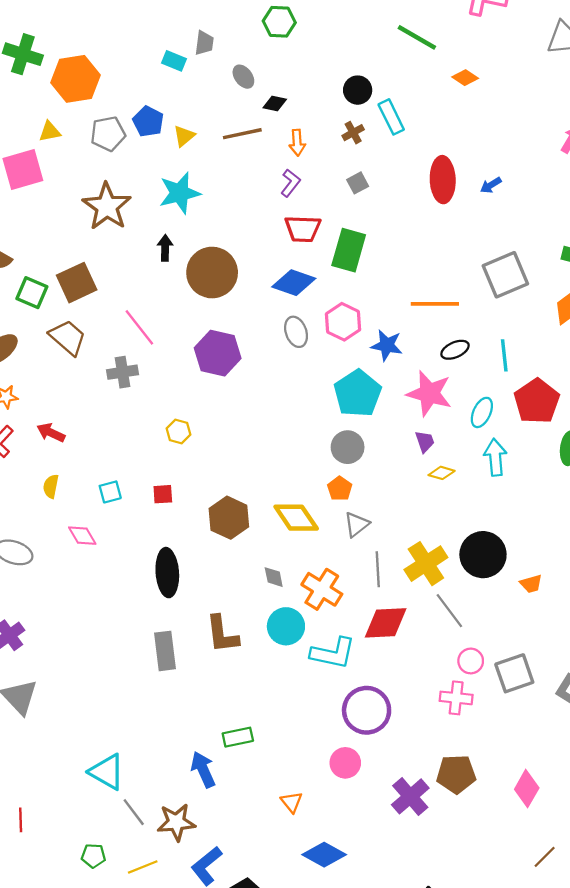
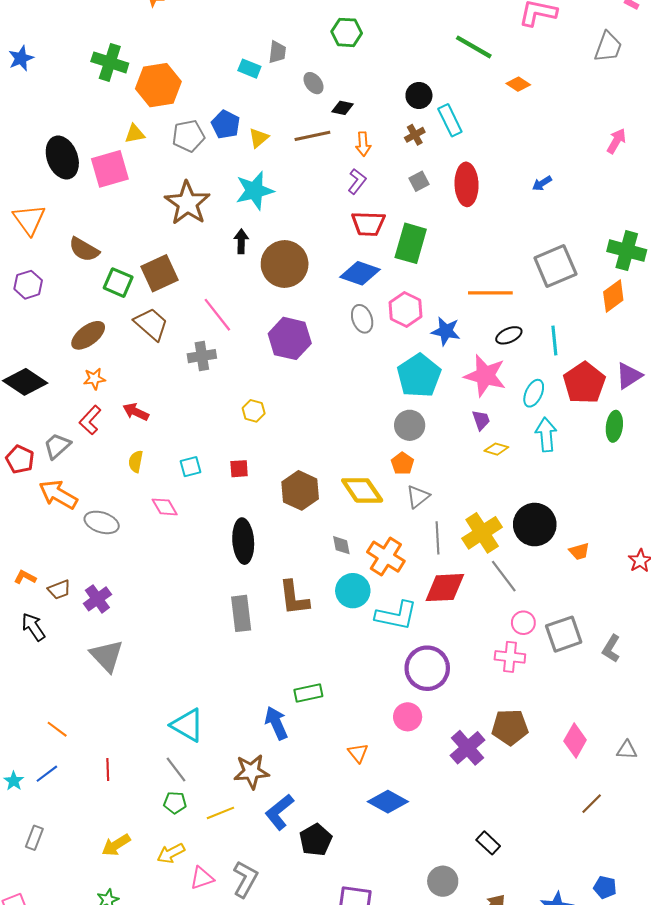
red ellipse: (443, 180) -> (467, 184), moved
gray line: (134, 812) -> (176, 770), moved

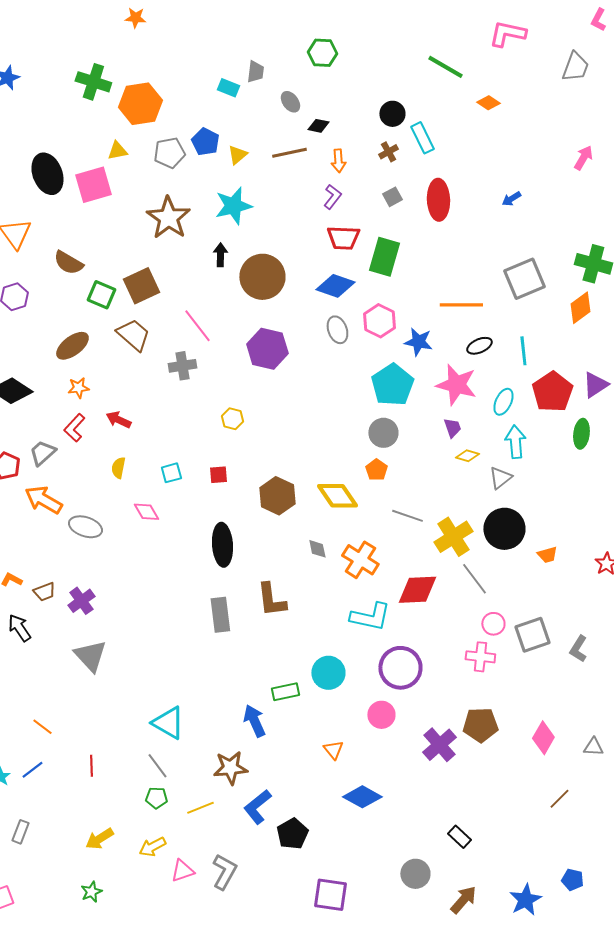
gray triangle: (418, 497) -> (500, 478), moved
gray line: (438, 538) -> (407, 516), moved, turned -68
cyan circle: (353, 591) -> (328, 673), moved

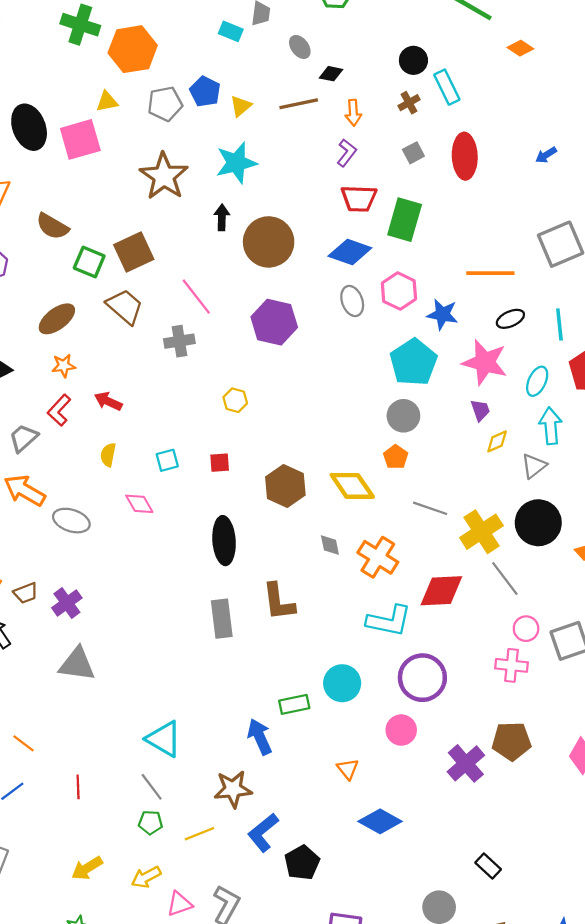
yellow diamond: (467, 456) -> (497, 441), turned -40
gray triangle: (90, 656) -> (77, 664), turned -39

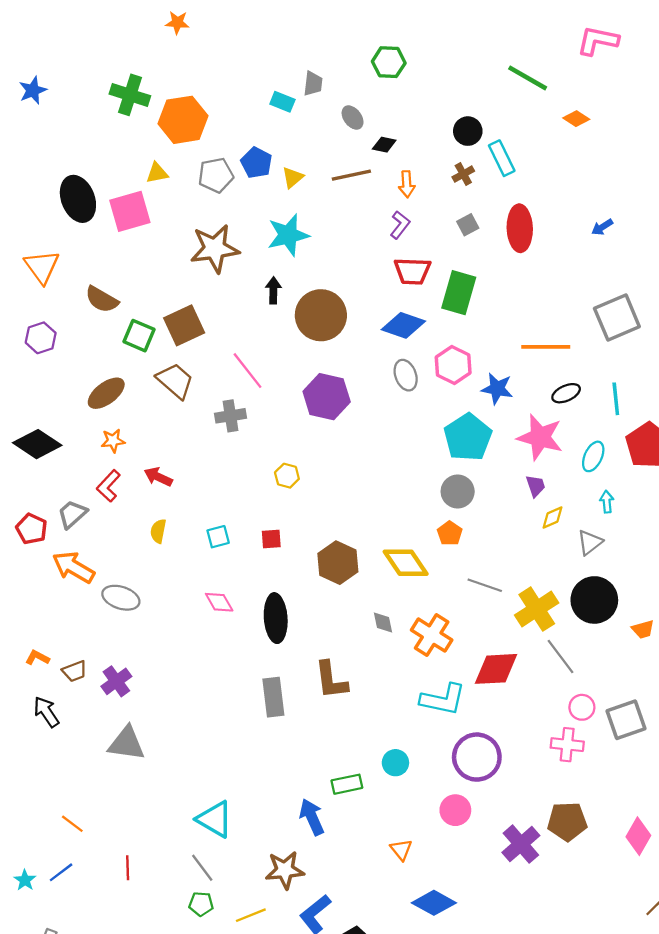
brown star: (164, 176) -> (215, 249), turned 30
cyan arrow: (551, 426) -> (607, 502), size x0.6
pink diamond: (139, 504) -> (219, 602), moved
cyan circle: (342, 683) -> (395, 763), size x0.7

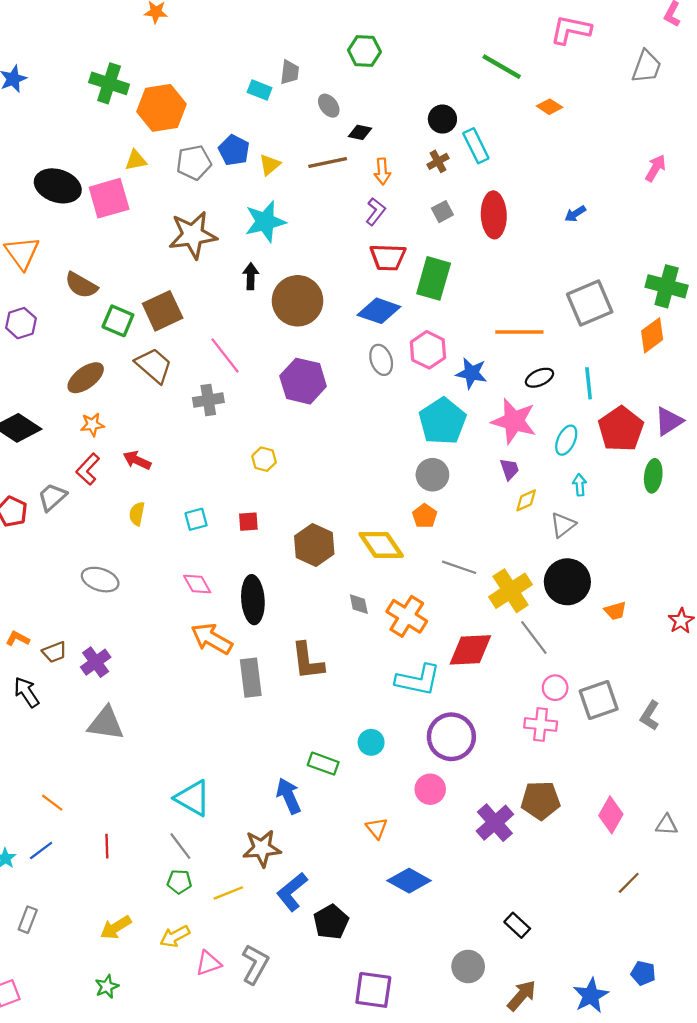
black ellipse: (78, 199) -> (58, 186), turned -51
orange arrow: (73, 567) -> (212, 639), moved
green rectangle: (347, 784) -> (323, 764), turned 32

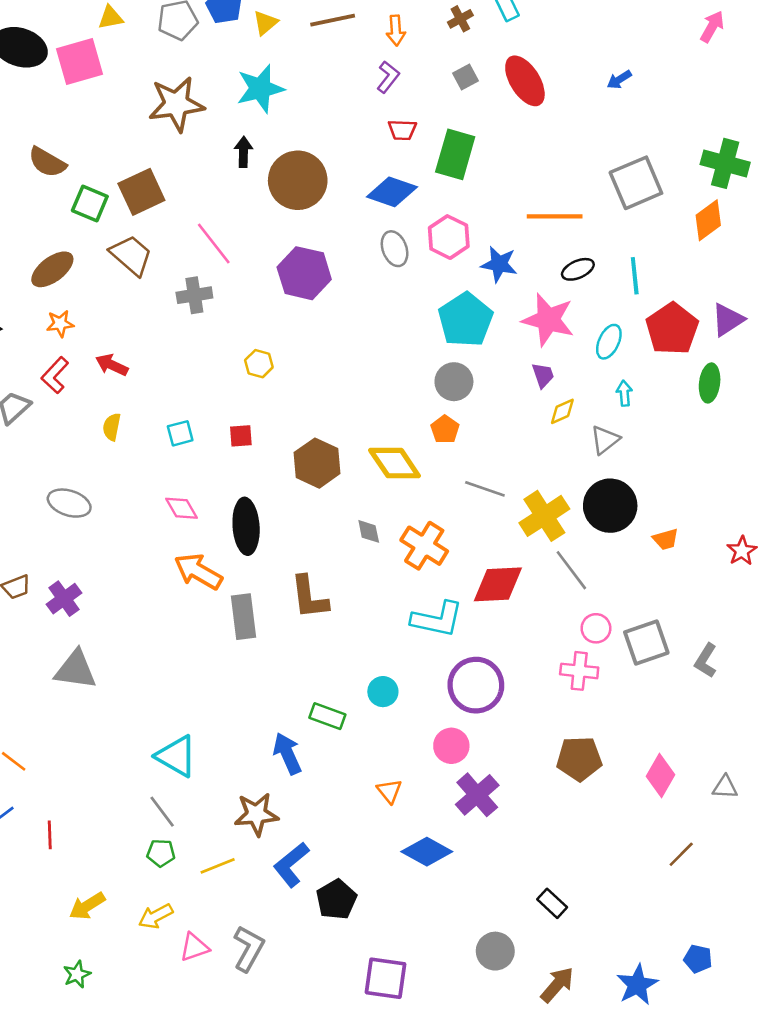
red ellipse: (494, 215) -> (525, 81), turned -30
red trapezoid: (388, 257) -> (402, 130), size x0.7
purple cross: (495, 823) -> (477, 795), moved
red line: (107, 846) -> (50, 835), moved

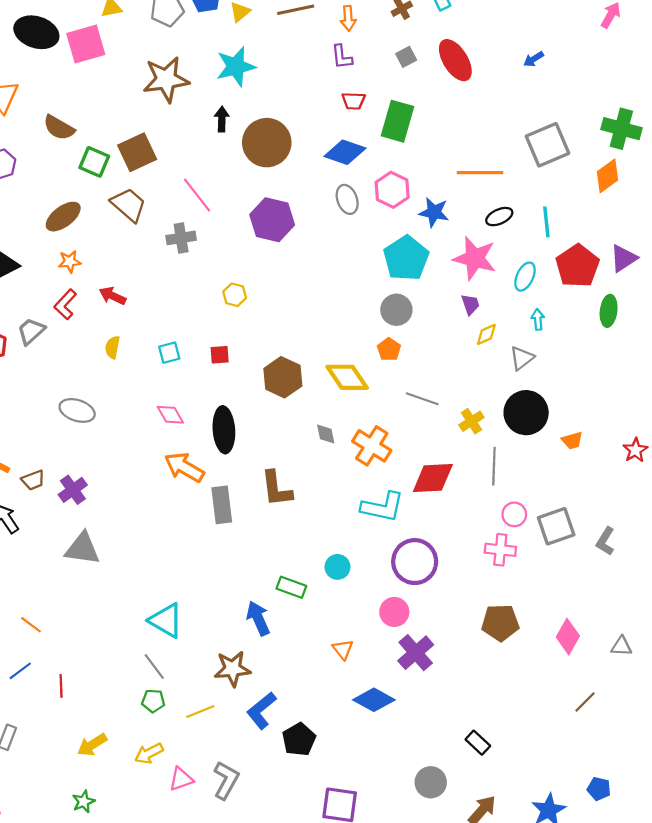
purple L-shape: (388, 77) -> (342, 57), turned 136
yellow cross: (544, 516) -> (471, 421), size x0.6
gray line: (571, 570) -> (494, 466), turned 39

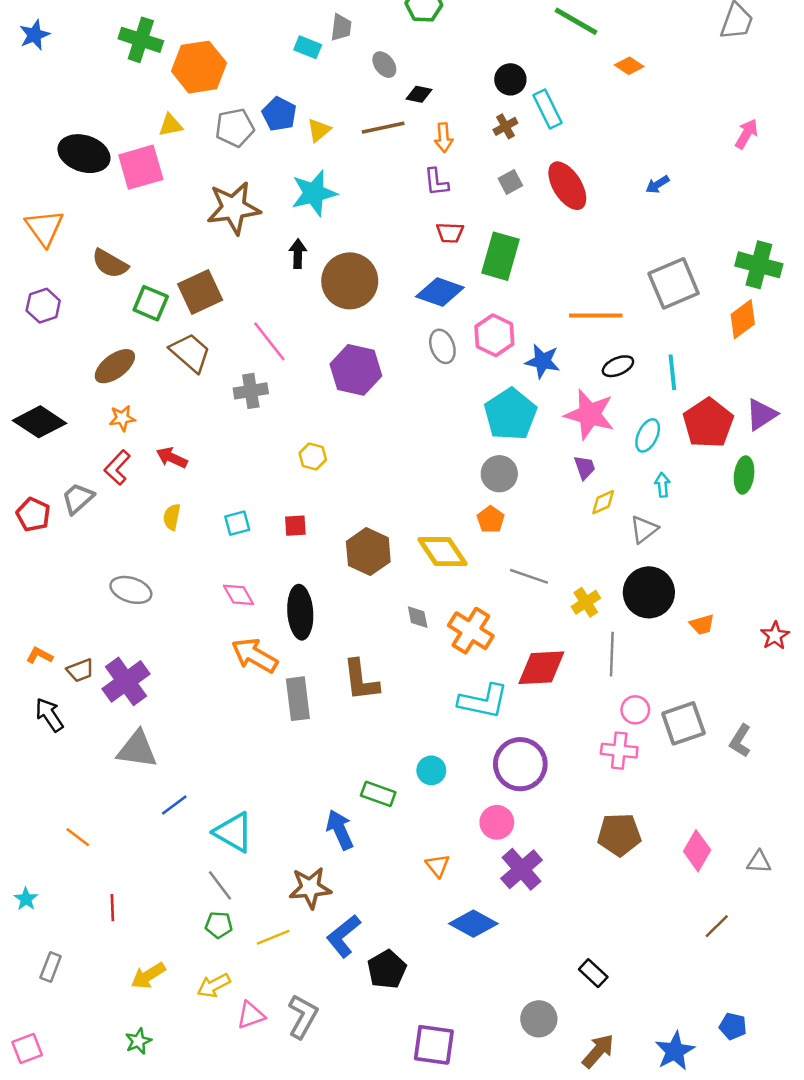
purple cross: (73, 490) -> (126, 681), size x1.4
blue line: (20, 671) -> (174, 805), moved

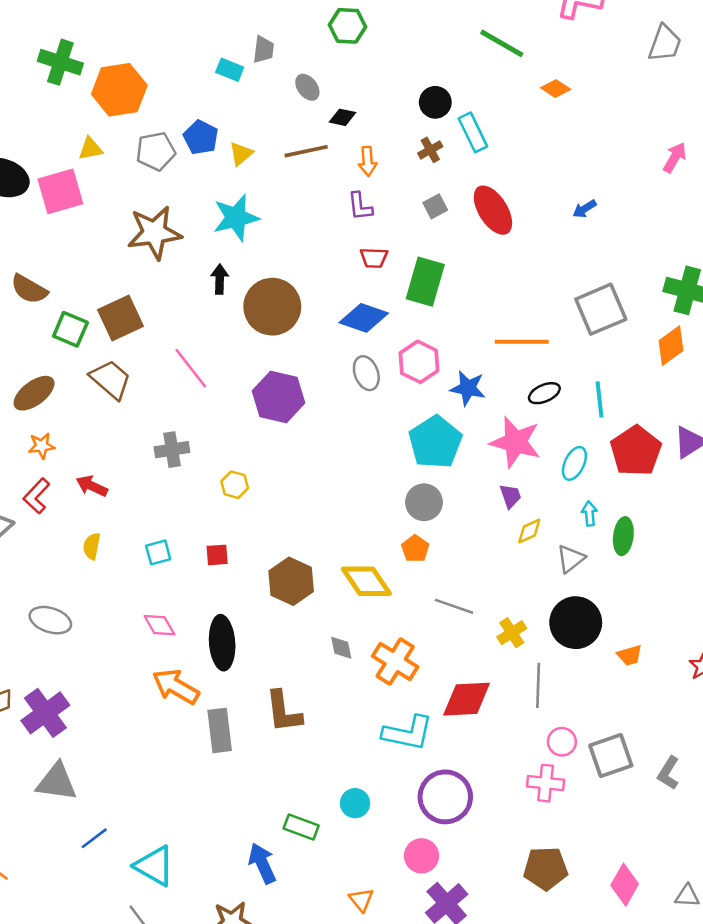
gray cross: (251, 391) -> (172, 450), moved
green ellipse: (744, 475) -> (623, 536), moved

